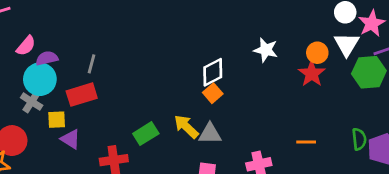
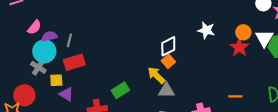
white triangle: (347, 44) -> (264, 38), moved
gray line: (91, 64) -> (69, 40), moved
yellow arrow: (186, 127) -> (156, 75), moved

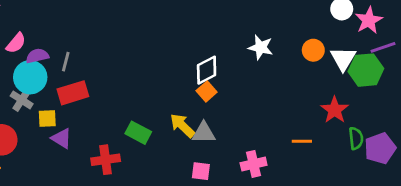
red star: (239, 47) -> (335, 110), moved
yellow arrow: (156, 75) -> (182, 126), moved
green rectangle: (120, 90) -> (138, 133), turned 60

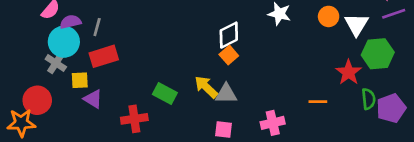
green hexagon: (366, 70) -> (378, 54), moved

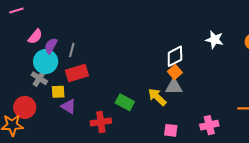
purple semicircle: (70, 22) -> (51, 46), turned -49
gray triangle: (226, 94) -> (174, 87), moved

